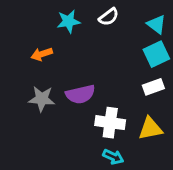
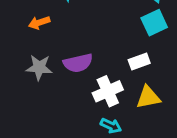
white rectangle: (153, 87) -> (139, 61), moved
white cross: (110, 123) -> (108, 91), turned -32

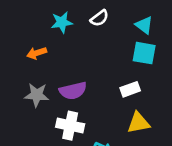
cyan square: (154, 23) -> (144, 53), turned 35
white cross: (108, 91) -> (70, 126), moved, turned 36

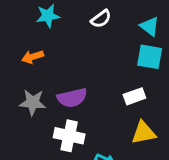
cyan star: (62, 22) -> (48, 16), moved

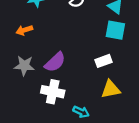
purple semicircle: (72, 98) -> (55, 62), turned -30

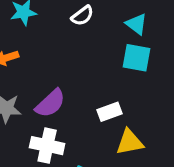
white rectangle: (104, 61) -> (109, 112), moved

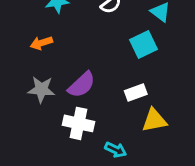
cyan square: (136, 58) -> (143, 44), moved, turned -36

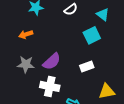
yellow triangle: (154, 120) -> (107, 91), moved

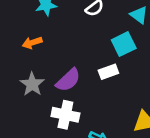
gray star: (26, 64) -> (32, 84), turned 30
white rectangle: (87, 66) -> (108, 72), moved

